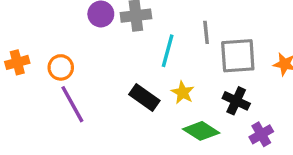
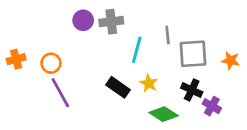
purple cross: (261, 134) -> (212, 106), moved, turned -30

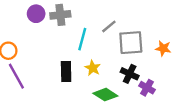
gray line: (168, 35) -> (109, 26), turned 56
black rectangle: (118, 87) -> (66, 71), turned 54

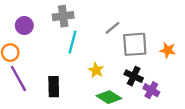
purple circle: (36, 14) -> (24, 26), moved
cyan line: (82, 39) -> (73, 42), moved
black rectangle: (66, 71) -> (54, 87), moved

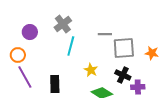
gray cross: (63, 16) -> (63, 24), turned -30
gray line: (112, 28) -> (105, 34), turned 40
purple cross: (151, 90) -> (138, 87), turned -32

